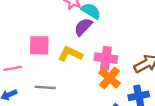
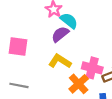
yellow L-shape: (70, 54) -> (60, 61), moved
pink cross: (106, 58) -> (92, 68), moved

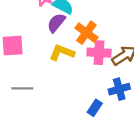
orange cross: (79, 84) -> (86, 33), moved

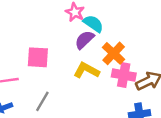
gray line: (22, 88) -> (42, 101), turned -66

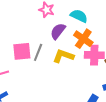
cyan semicircle: (93, 24) -> (79, 16), moved
gray line: (42, 101) -> (38, 52), moved

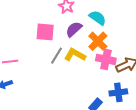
pink square: (22, 51) -> (45, 32), moved
gray line: (38, 52) -> (57, 56), moved

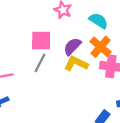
purple semicircle: (74, 29) -> (72, 46), moved
gray line: (57, 56) -> (40, 63), moved

